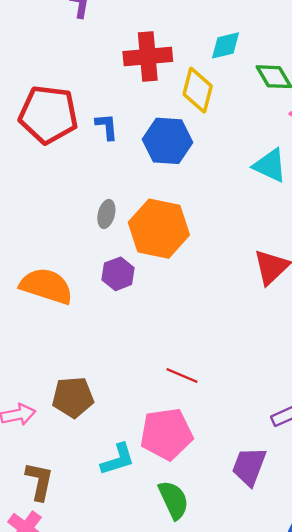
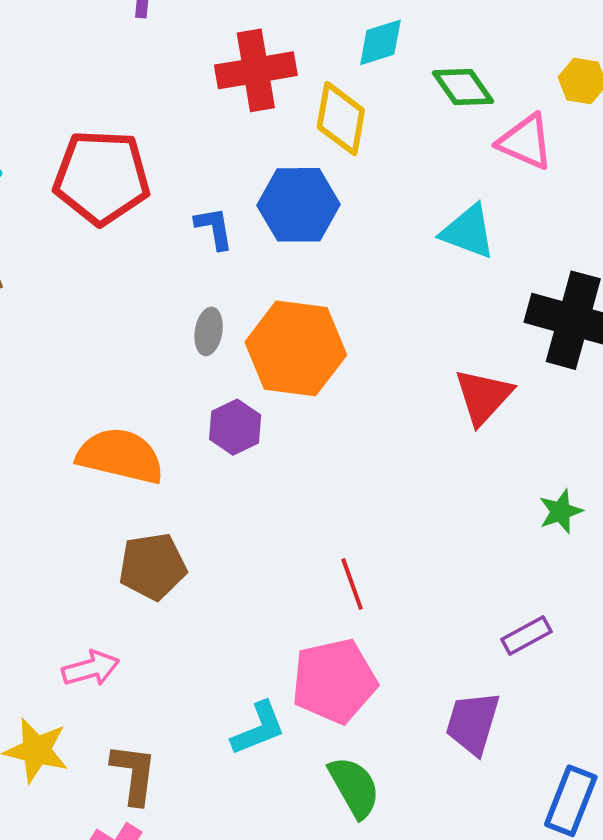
blue L-shape: (107, 127) -> (214, 228), moved
red line: (182, 375) -> (352, 584), turned 52
brown pentagon: (73, 397) -> (153, 566), moved

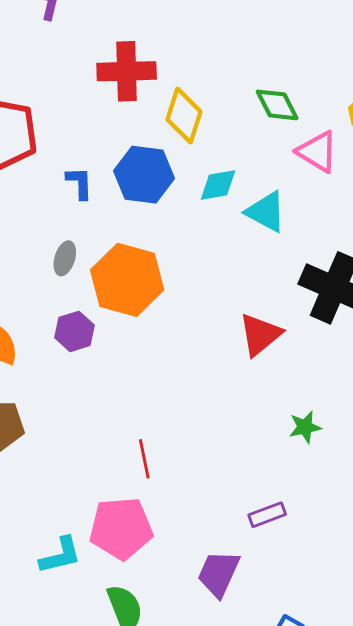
cyan diamond: (380, 42) -> (218, 185), moved

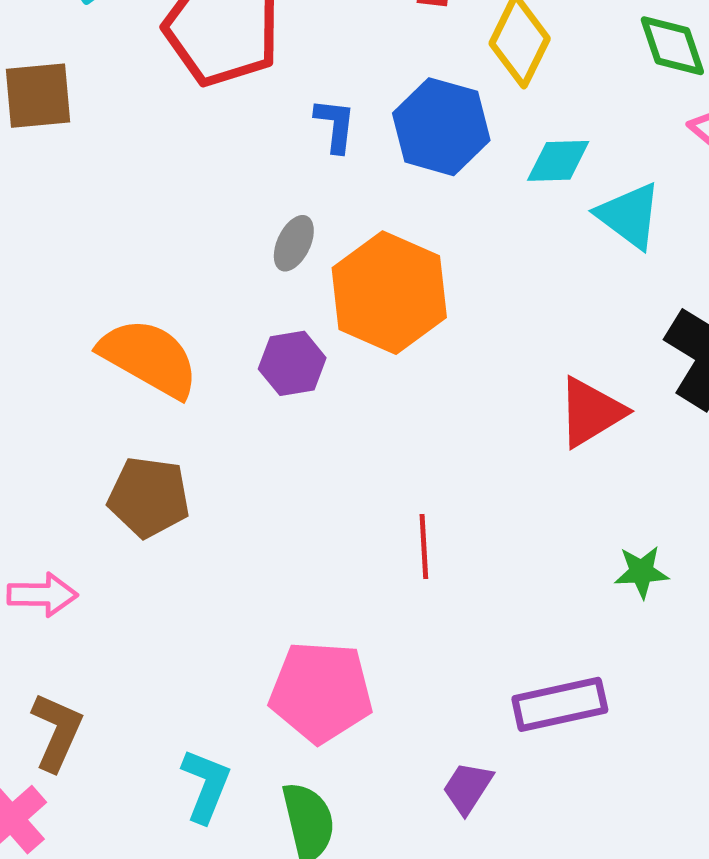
red line: (144, 459) -> (424, 546), moved
purple rectangle: (267, 515) -> (560, 704), size x1.5
cyan L-shape: (60, 555) -> (206, 786), moved, turned -63
purple trapezoid: (219, 574) -> (468, 788), size x0.7

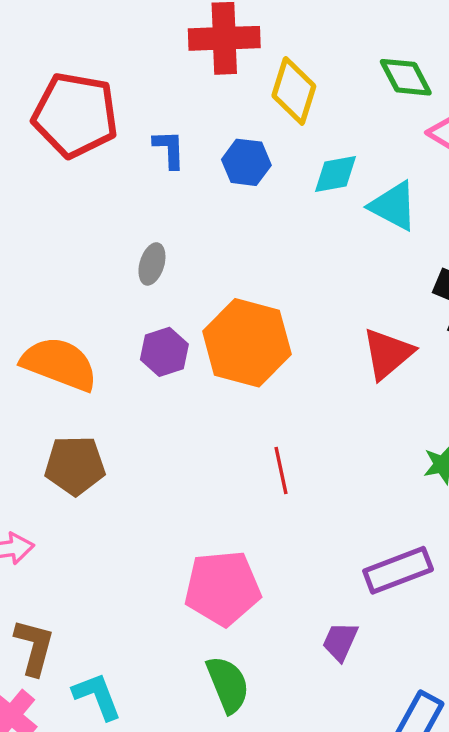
blue L-shape: (335, 125) -> (169, 149), moved
blue hexagon: (441, 127) -> (246, 162), size x0.7
orange hexagon: (389, 293) -> (247, 343), moved
cyan L-shape: (206, 786) -> (97, 696), moved, turned -34

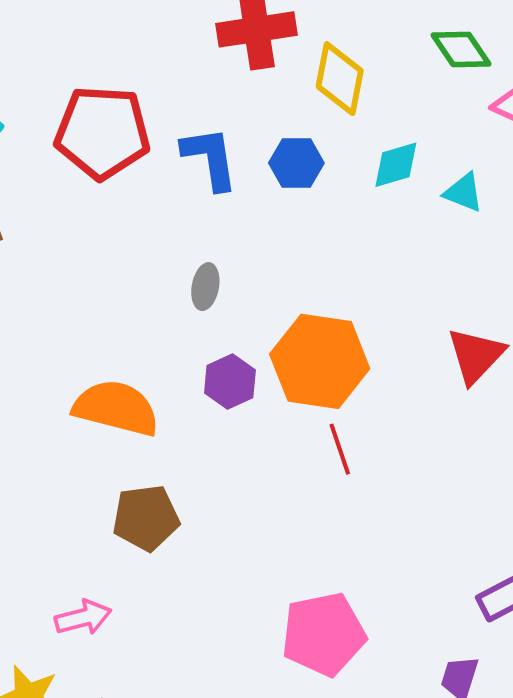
blue L-shape: (169, 149) -> (210, 158), size x1.5
cyan triangle: (393, 206) -> (464, 192), size x0.7
red line: (281, 470) -> (340, 449), moved

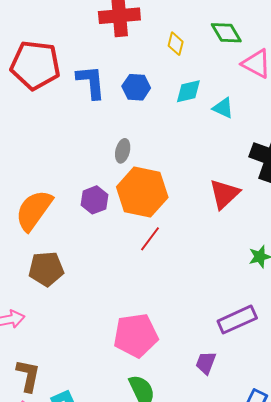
yellow diamond: (340, 79) -> (176, 44), moved, size x0.6
gray ellipse: (205, 287) -> (123, 151), moved
orange semicircle: (116, 408) -> (34, 210), turned -72
red line: (340, 449) -> (150, 239), turned 52

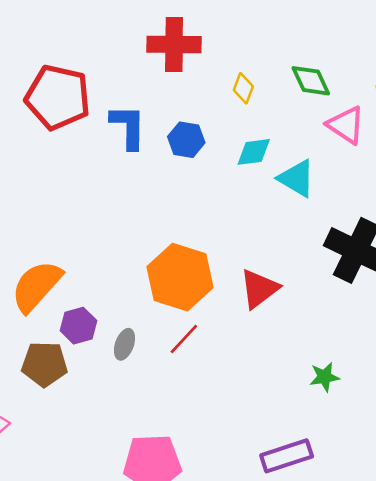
cyan triangle: (223, 108) -> (297, 178), size x1.4
gray ellipse: (123, 151) -> (124, 344), moved
red triangle: (224, 194) -> (259, 289), moved
purple hexagon: (95, 200) -> (78, 326), moved

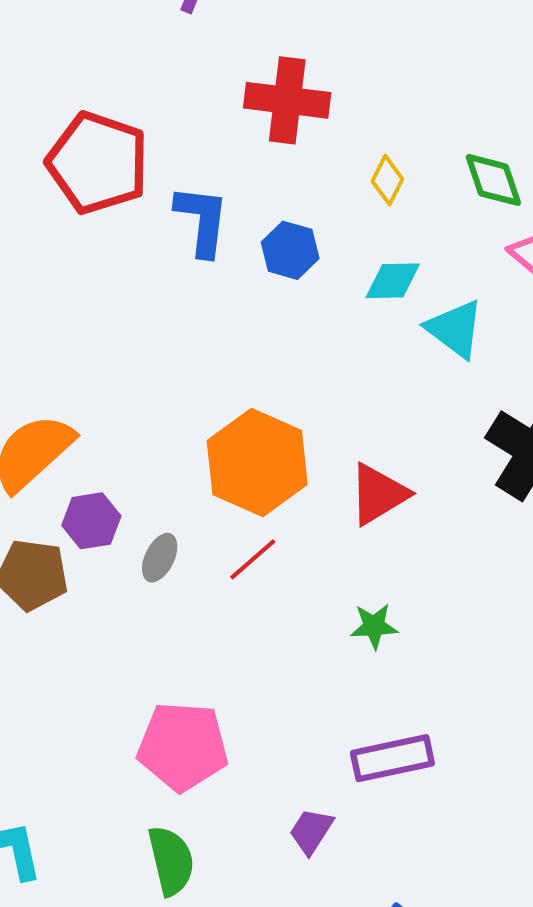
green star: (324, 377) -> (374, 626), moved

